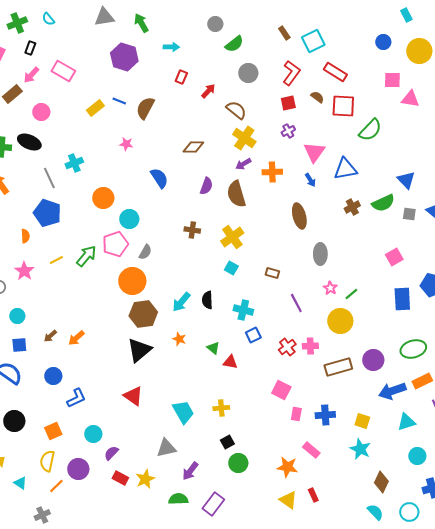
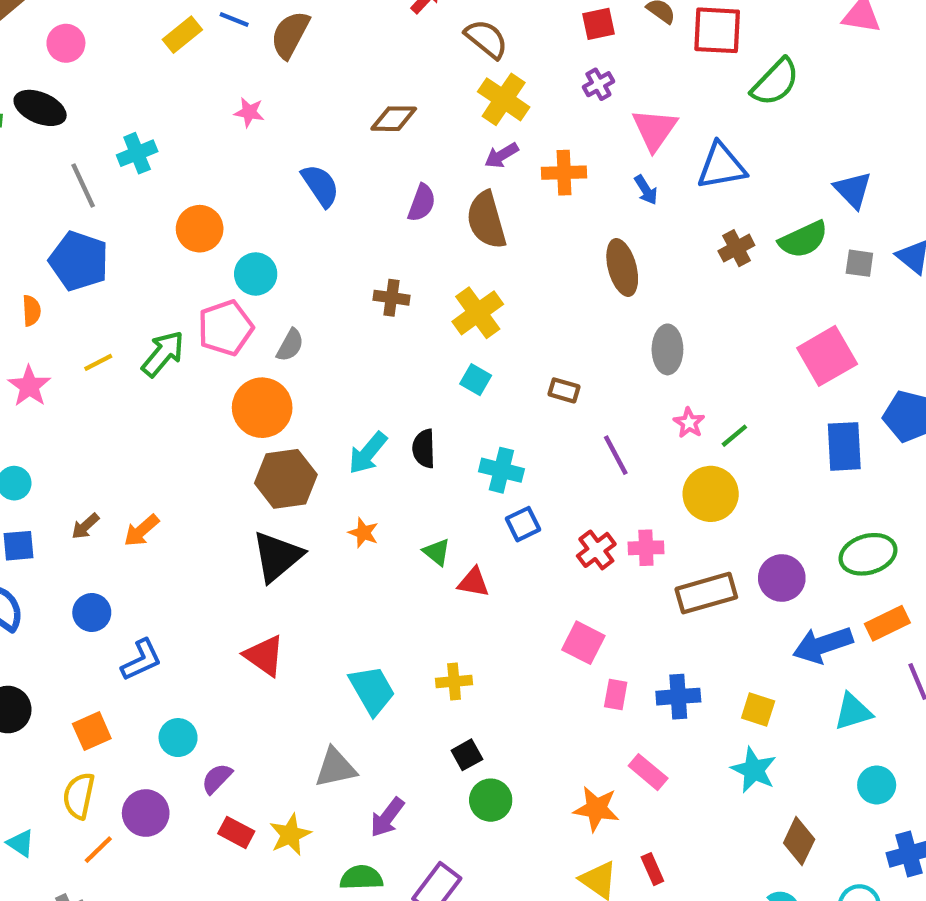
pink square: (394, 257) -> (827, 356), size x1.5

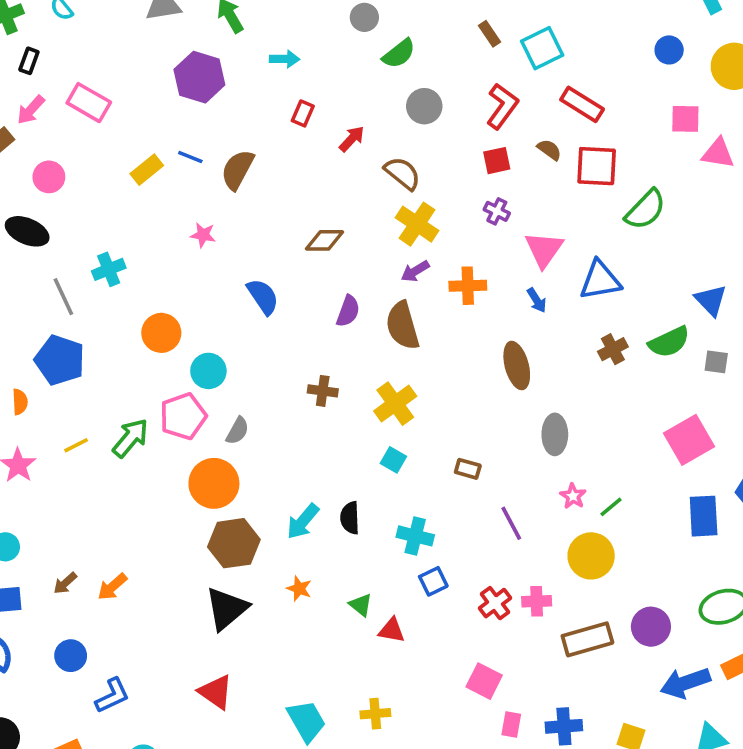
purple cross: (598, 84) -> (497, 211), turned -35

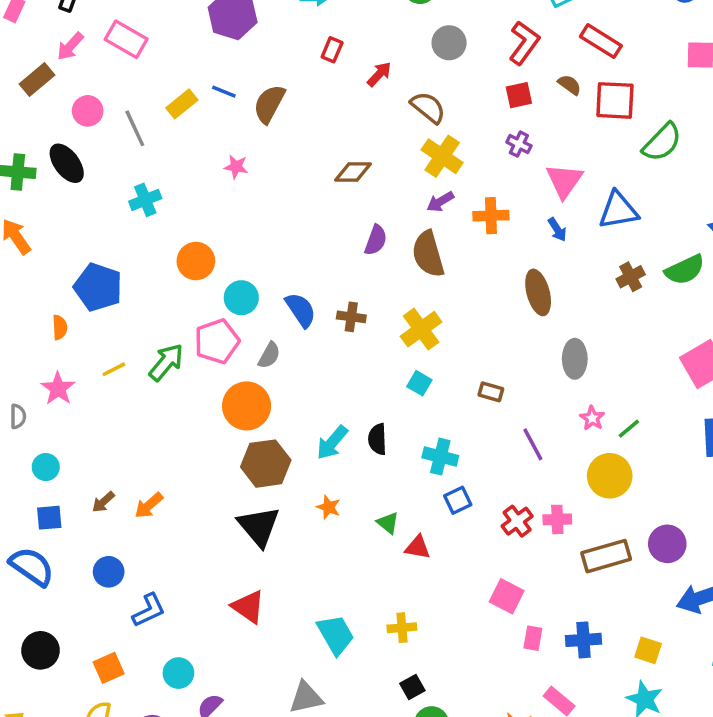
black ellipse: (27, 231) -> (67, 163), turned 30
gray line: (63, 297) -> (135, 128), moved
blue semicircle: (263, 297) -> (301, 310), moved
black triangle: (227, 609) -> (259, 526), turned -30

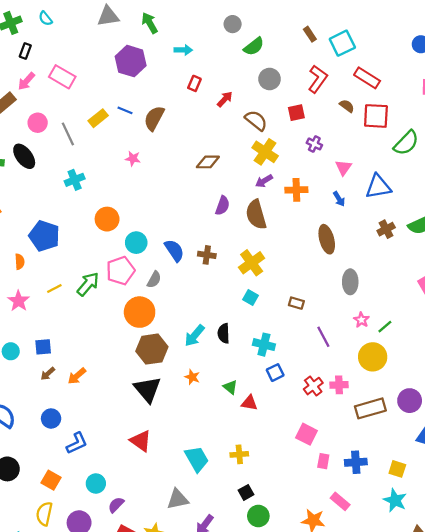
red square: (519, 95) -> (296, 113), moved
pink triangle: (564, 181) -> (343, 168), size x0.7
blue square: (49, 518) -> (43, 347), moved
orange square: (109, 668) -> (51, 480), turned -36

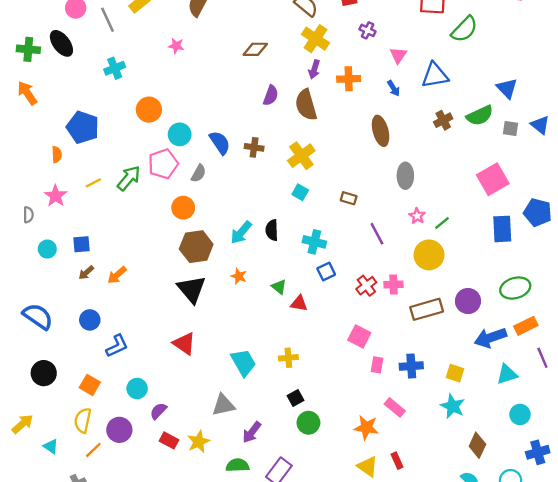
purple arrow: (264, 181) -> (314, 69), turned -42
orange circle: (140, 312) -> (183, 208), size x0.7

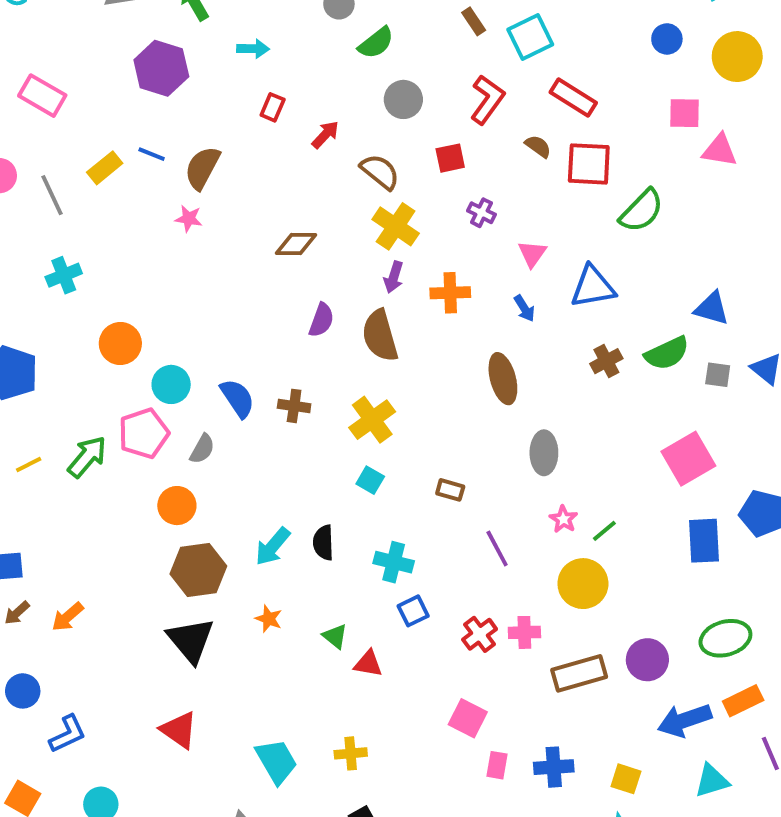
pink star: (176, 46) -> (189, 219), moved
blue triangle: (507, 88) -> (712, 308), turned -30

